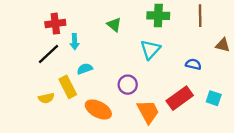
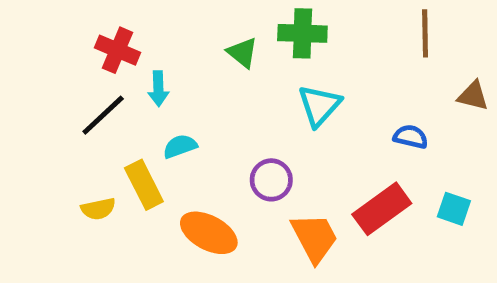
green cross: (158, 16) -> (302, 33), moved
red cross: (55, 24) -> (117, 50), turned 30

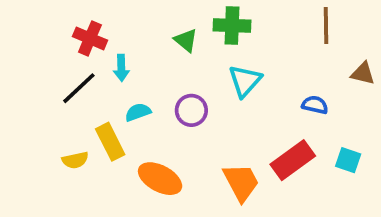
purple circle: (271, 180) -> (191, 110), moved

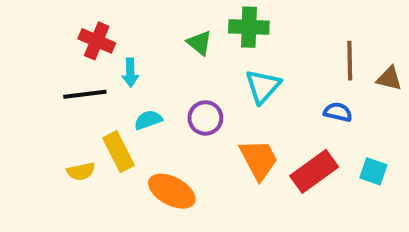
brown line: (326, 26) -> (350, 61), moved
black line: (79, 88) -> (85, 94), turned 36
orange trapezoid: (241, 182) -> (259, 159), moved

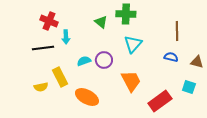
brown triangle: (389, 78) -> (197, 62), moved
cyan semicircle: (148, 120) -> (84, 61), moved
red rectangle: (314, 171) -> (160, 101), moved

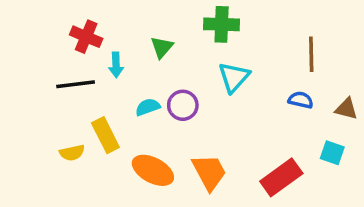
green triangle: (101, 22) -> (162, 47), moved, turned 32
orange trapezoid: (131, 81) -> (209, 172), moved

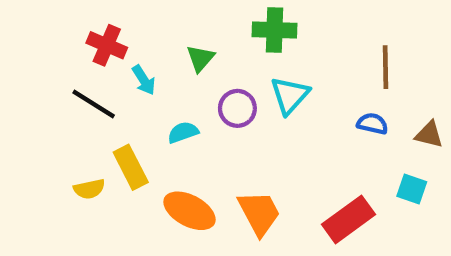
cyan arrow: (116, 65) -> (144, 80), turned -30
black line: (76, 84) -> (94, 104), turned 39
purple circle: (183, 105) -> (237, 108), moved

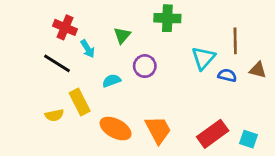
cyan triangle: (290, 95) -> (203, 58), moved
brown triangle: (429, 135) -> (258, 70), moved
cyan square: (412, 189) -> (248, 139), moved

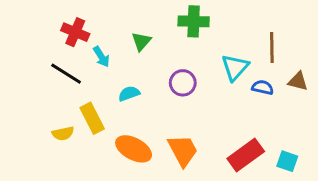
purple circle: (145, 66) -> (183, 83), moved

